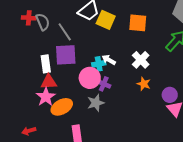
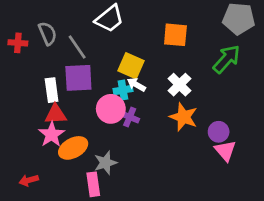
red cross: (29, 18) -> (18, 43), moved
yellow square: (106, 20) -> (131, 66), moved
orange star: (144, 84) -> (184, 117), size x1.5
gray star: (96, 103) -> (105, 163), moved

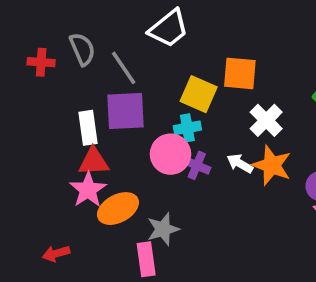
orange square: (175, 35) -> (240, 73), moved
white arrow: (136, 85) -> (240, 164), moved

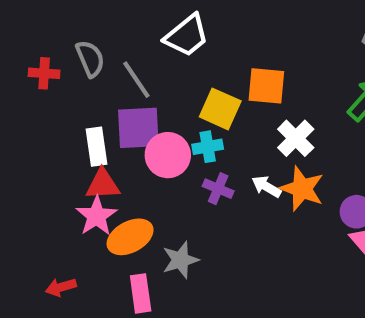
pink circle: (170, 154) -> (168, 155), moved
pink rectangle: (146, 259) -> (141, 293), moved

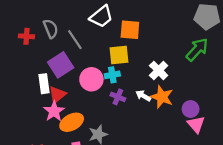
orange square: (266, 86) -> (130, 30), moved
yellow square: (220, 109) -> (119, 55), turned -30
purple square: (138, 128) -> (61, 65), moved, turned -30
white rectangle: (97, 147) -> (44, 84), moved
red triangle: (103, 184) -> (57, 95), turned -36

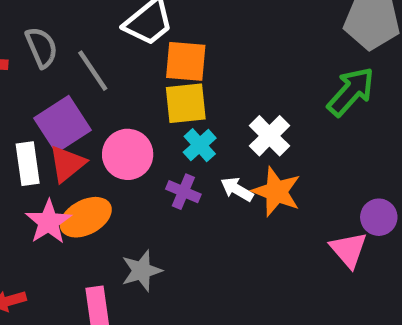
orange square: (130, 30) -> (186, 61), moved
cyan cross: (112, 75) -> (200, 145), moved, turned -32
red triangle: (57, 95) -> (67, 164), moved
purple circle: (191, 109) -> (379, 217), moved
orange ellipse: (72, 122) -> (86, 217), moved

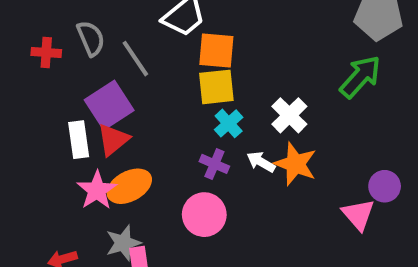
pink circle: (128, 154) -> (204, 215), moved
gray star: (142, 271) -> (123, 243), moved

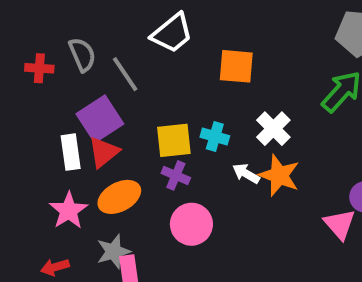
orange square: (216, 50) -> (236, 66), moved
yellow square: (216, 87) -> (174, 140), moved
cyan cross: (229, 123) -> (215, 136), turned -32
purple cross: (214, 164) -> (176, 175), moved
pink star: (97, 190) -> (69, 211), moved

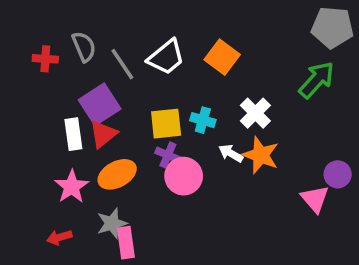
white trapezoid: (172, 33) -> (166, 57), moved
orange square: (236, 66) -> (222, 57), turned 32
pink circle: (191, 224) -> (184, 176), moved

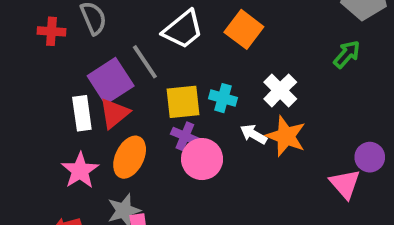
gray line: (122, 64) -> (145, 62), moved
green arrow: (317, 80) -> (347, 54), size x0.7
orange ellipse: (117, 174) -> (130, 157), turned -36

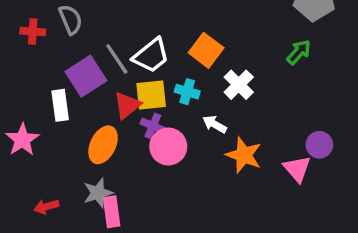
white trapezoid: (183, 29) -> (151, 56), moved
orange square: (244, 29) -> (206, 50), moved
red triangle: (114, 113) -> (127, 105), moved
orange star: (286, 136) -> (244, 155), moved
pink star: (80, 170) -> (22, 140), moved

